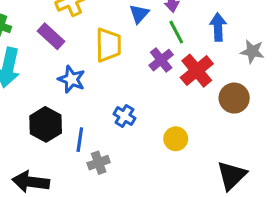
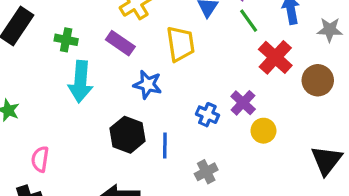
purple cross: (161, 60) -> (243, 103), moved
gray cross: (99, 163) -> (206, 172), moved

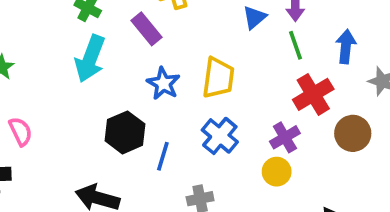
yellow trapezoid: (181, 44) -> (218, 78), moved
purple cross: (243, 103) -> (285, 137), moved
blue cross: (207, 115) -> (220, 136), size x1.4
pink semicircle: (40, 159) -> (21, 131), turned 130

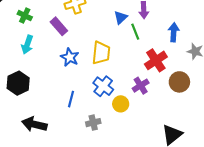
green line: (296, 45) -> (135, 32), moved
cyan arrow: (90, 59) -> (27, 45), size x0.7
black hexagon: (125, 132) -> (18, 83), moved
yellow circle: (277, 172) -> (121, 104), moved

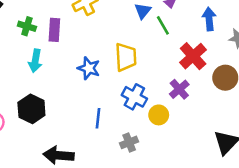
purple rectangle: (59, 26) -> (54, 30), moved, turned 54

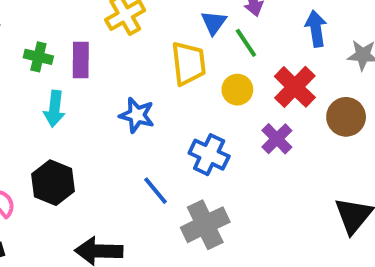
yellow trapezoid: (126, 57) -> (189, 63), moved
yellow circle: (159, 115) -> (237, 90), moved
blue line: (98, 118) -> (155, 191), turned -42
gray cross: (129, 142) -> (205, 225), size x1.6

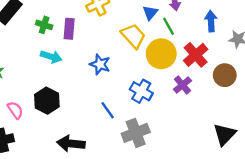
yellow trapezoid: (189, 63) -> (133, 36), turned -40
yellow circle: (237, 90) -> (161, 54), size x1.6
cyan arrow: (54, 109) -> (51, 57), turned -84

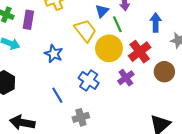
gray cross: (136, 133) -> (81, 117), size x0.7

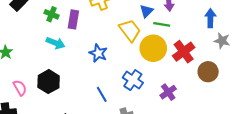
blue arrow: (156, 23) -> (210, 18), moved
green line: (117, 24) -> (162, 24), turned -56
purple cross: (126, 78) -> (168, 92), moved

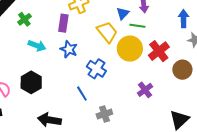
green cross: (51, 14) -> (24, 19), moved, turned 32
purple rectangle: (73, 19) -> (63, 23), moved
blue star: (98, 53) -> (69, 49), moved
blue cross: (133, 80) -> (96, 69), moved

